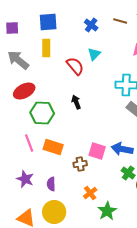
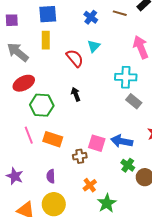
purple star: (25, 179) -> (15, 176), moved

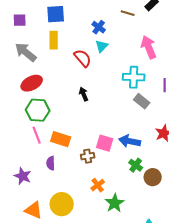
blue cross: (91, 17) -> (99, 27), moved
green hexagon: (42, 105) -> (38, 110), moved
purple semicircle: (51, 176) -> (51, 163), moved

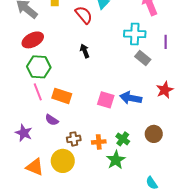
brown cross: (88, 156) -> (74, 139), moved
purple semicircle: (51, 163) -> (52, 120), turned -56
green cross: (136, 165) -> (123, 139), moved
orange cross: (98, 185) -> (99, 142), turned 32

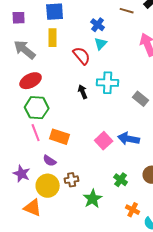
cyan cross: (135, 34) -> (108, 83), moved
pink square: (106, 100) -> (104, 141), turned 30
orange cross: (99, 142) -> (133, 210), moved, turned 32
green star: (116, 160) -> (93, 199), moved
yellow circle: (63, 161) -> (48, 186), moved

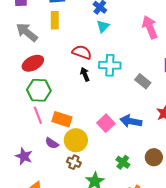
red semicircle: (82, 56) -> (82, 52), moved, turned -30
brown cross: (72, 180) -> (74, 162), turned 32
yellow circle: (48, 186) -> (76, 140), moved

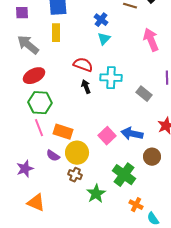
purple star: (24, 156) -> (25, 169), turned 30
brown circle: (154, 157) -> (152, 157), moved
green cross: (123, 162) -> (124, 175), size x1.6

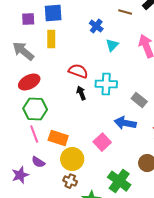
purple square: (22, 13) -> (28, 19), moved
cyan triangle: (104, 39) -> (112, 45), moved
blue arrow: (132, 134) -> (125, 123), moved
purple semicircle: (53, 156) -> (38, 162), moved

